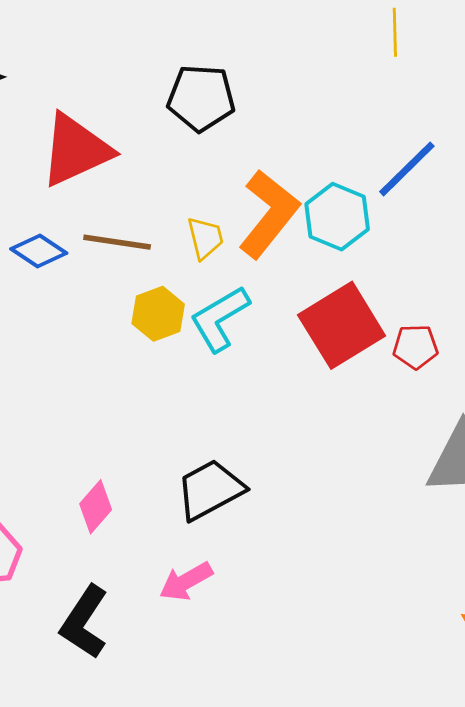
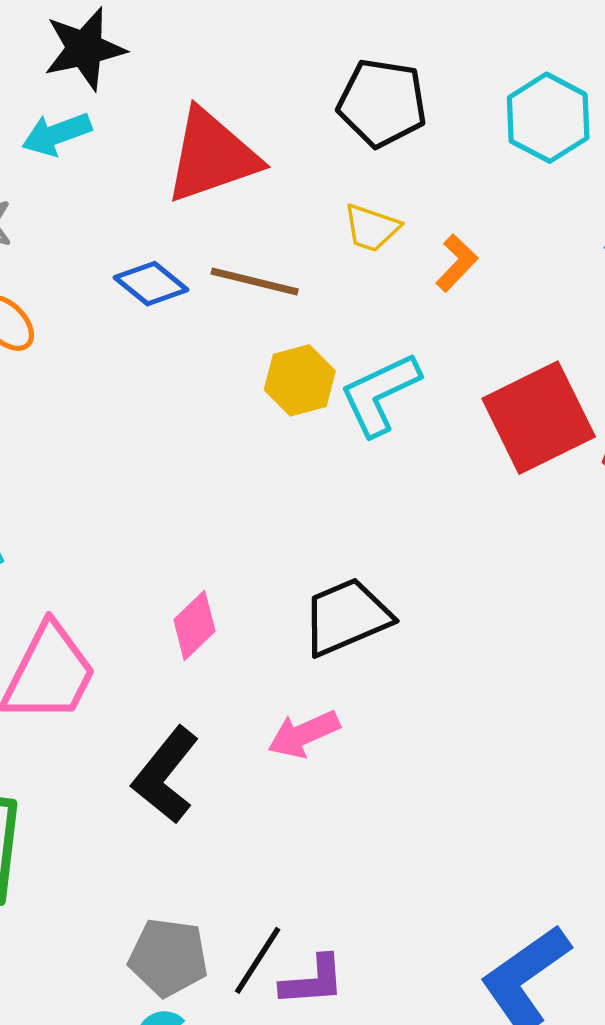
orange L-shape: (269, 214) -> (457, 263), size x0.5
cyan hexagon: (337, 217) -> (548, 118), moved
yellow trapezoid: (205, 238) -> (371, 228), moved, turned 117

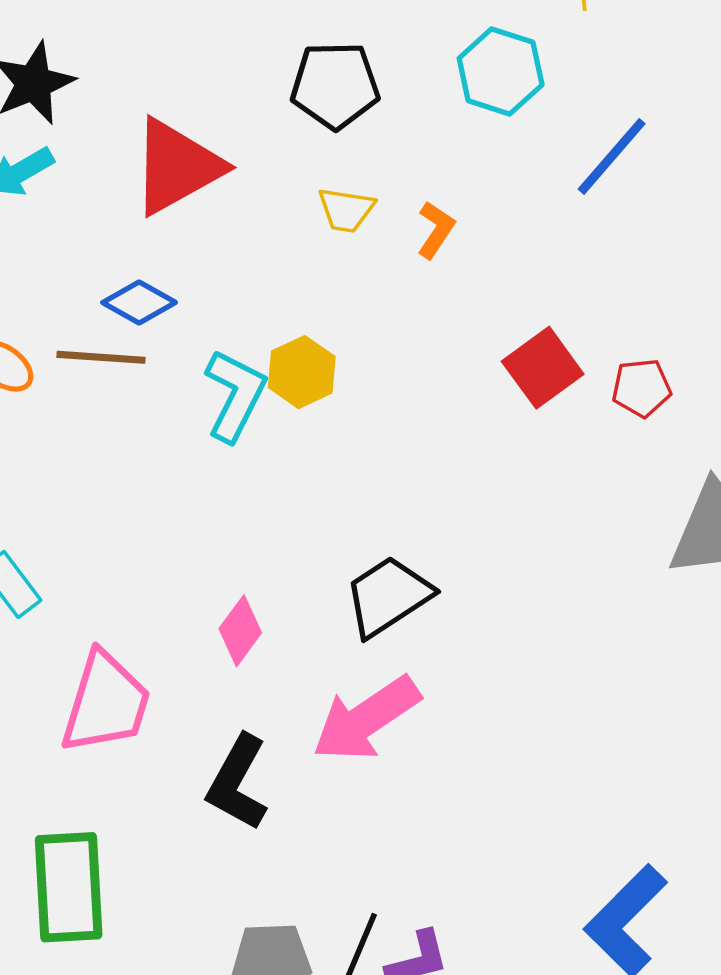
brown line: (255, 282) -> (101, 357), moved
cyan L-shape: (380, 394) -> (235, 395), moved, turned 152
red square: (539, 418) -> (543, 368), size x0.7
pink arrow: (304, 734) -> (366, 719), size x1.6

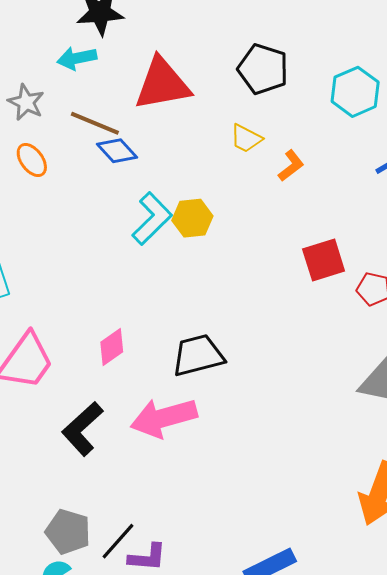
brown line: (101, 357) -> (95, 123), moved

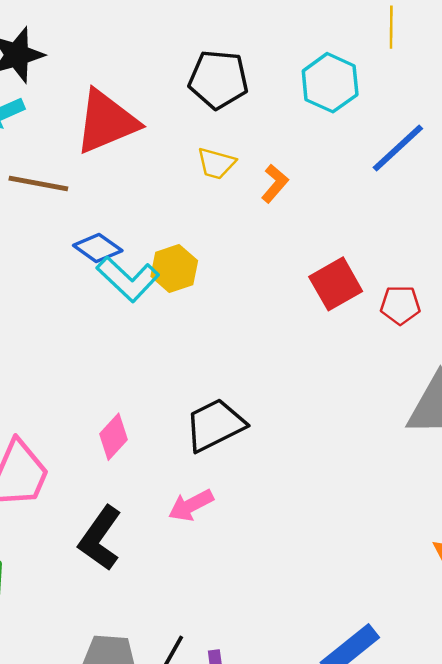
blue diamond: (117, 151) -> (98, 248), moved
cyan L-shape: (152, 219) -> (128, 279), turned 100
pink arrow: (164, 418) -> (191, 505), size x0.6

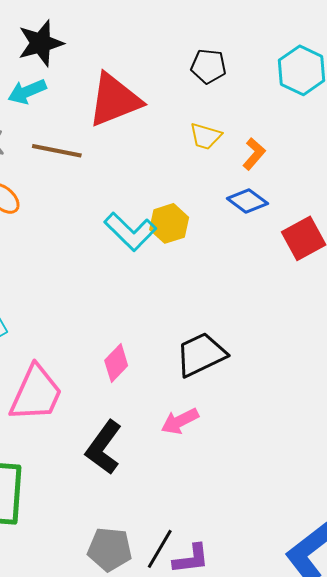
black pentagon: (218, 79) -> (208, 66), size x0.7
blue diamond: (98, 248) -> (247, 201), moved

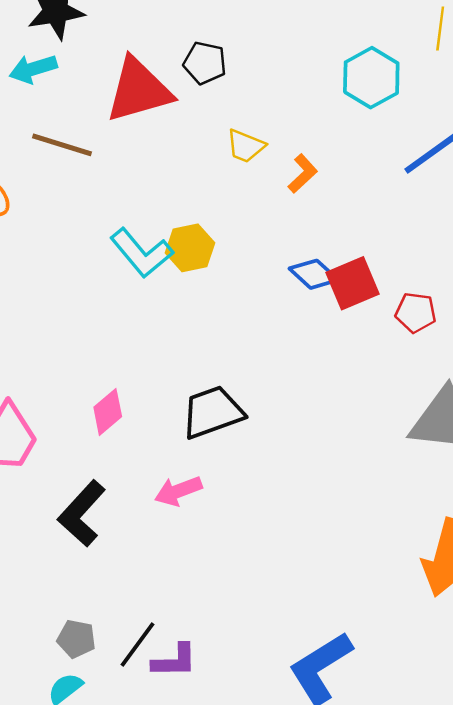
black pentagon: (208, 66) -> (205, 63), moved
blue diamond: (247, 201) -> (314, 274), moved
gray pentagon: (110, 549) -> (76, 639), size x0.7

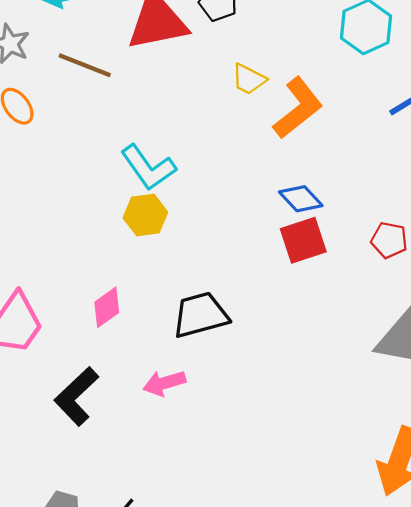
orange L-shape: (303, 174) -> (298, 108), size x1.8
yellow hexagon: (190, 248) -> (145, 215), moved
red square: (353, 283) -> (303, 240), moved

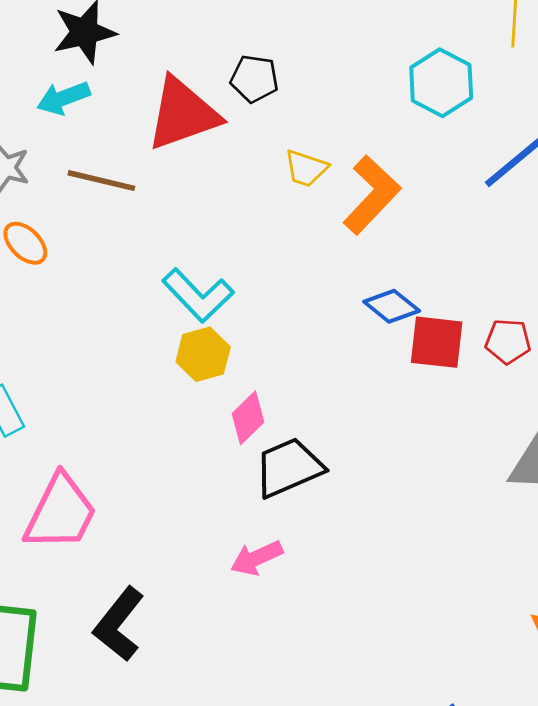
red square: (303, 240) -> (437, 342), moved, turned 33
pink diamond: (107, 307) -> (248, 418), moved
black L-shape: (76, 396) -> (119, 624), moved

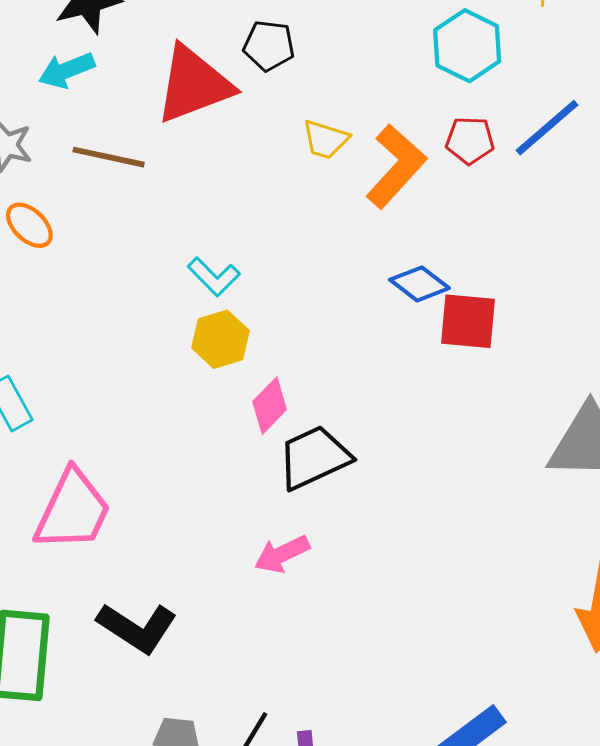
cyan L-shape: (198, 295) -> (214, 277), size x0.7
red pentagon: (508, 341) -> (470, 140), moved
black L-shape: (119, 624) -> (137, 628), turned -94

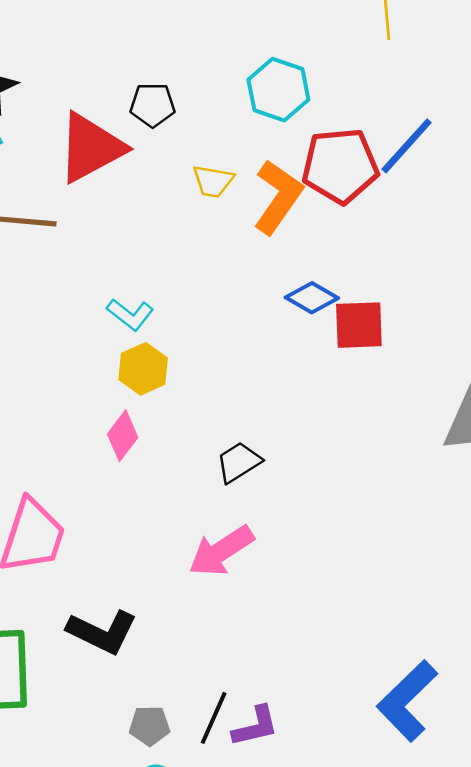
cyan hexagon: (467, 46) -> (278, 90), moved
red pentagon: (470, 140) -> (340, 166), size x1.8
pink diamond: (270, 406) -> (123, 436), moved
black trapezoid: (314, 457) -> (239, 462), size x0.7
pink arrow: (282, 554) -> (221, 551), size x1.4

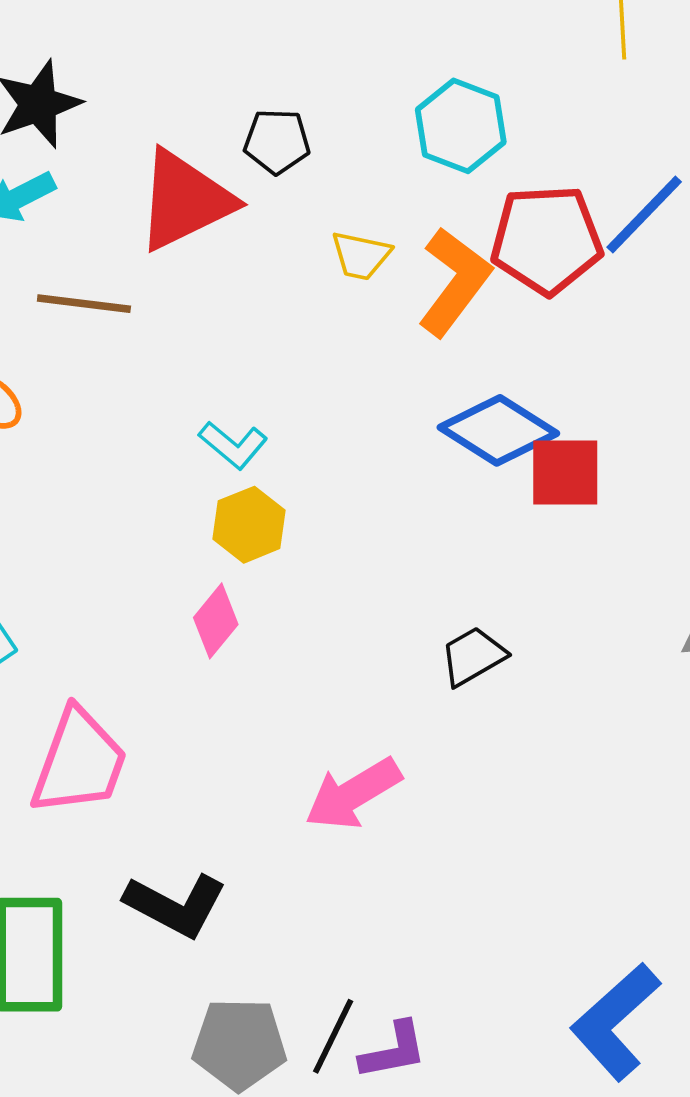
blue diamond: (312, 298) -> (498, 430), size x1.5
black trapezoid: (239, 462) -> (473, 656), moved
gray pentagon: (150, 726) -> (239, 1044), size x1.6

